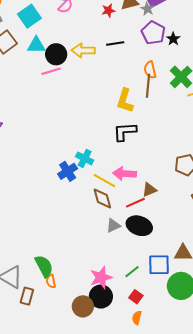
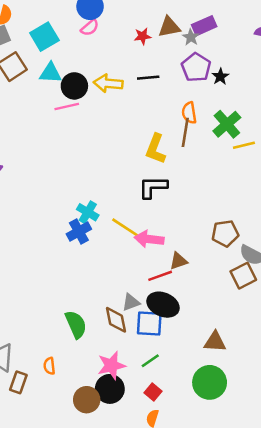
cyan cross: (85, 158) -> (88, 212), moved
yellow line: (104, 181) -> (125, 227), moved
brown diamond: (102, 199) -> (116, 320), moved
blue square: (159, 265) -> (149, 323), moved
green semicircle: (44, 266) -> (76, 324), moved

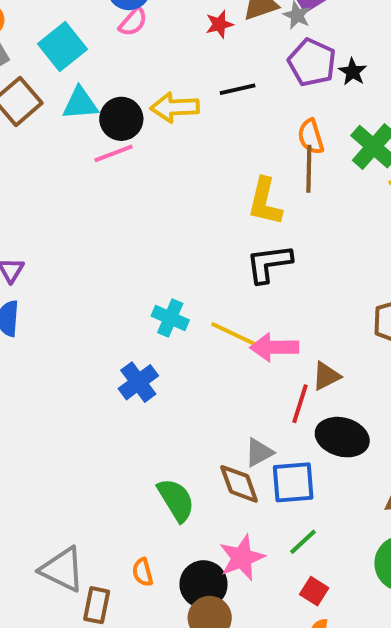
blue cross: (79, 232) -> (138, 382), moved
red line: (160, 276) -> (300, 404), turned -45
black ellipse: (163, 305) -> (342, 437), moved
black circle: (110, 389) -> (204, 584), moved

